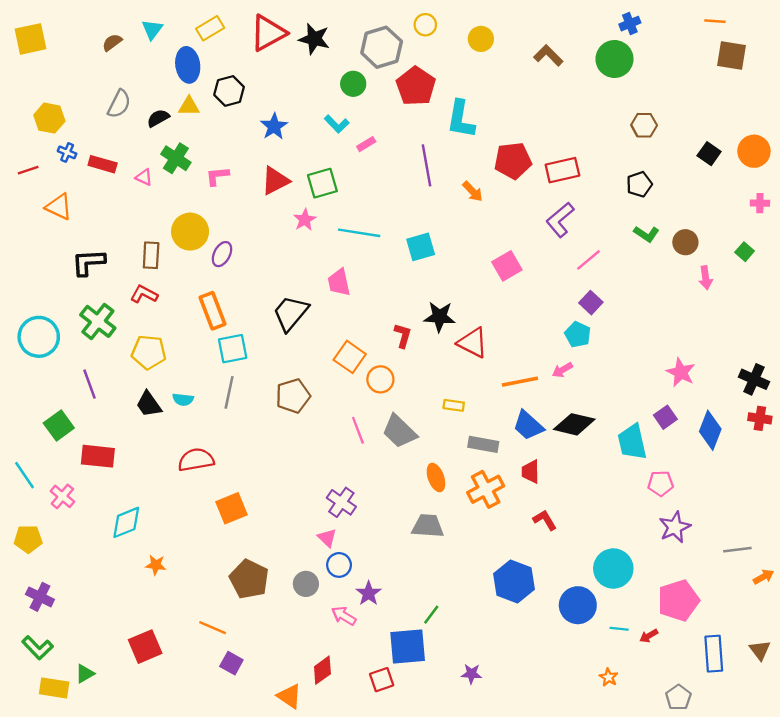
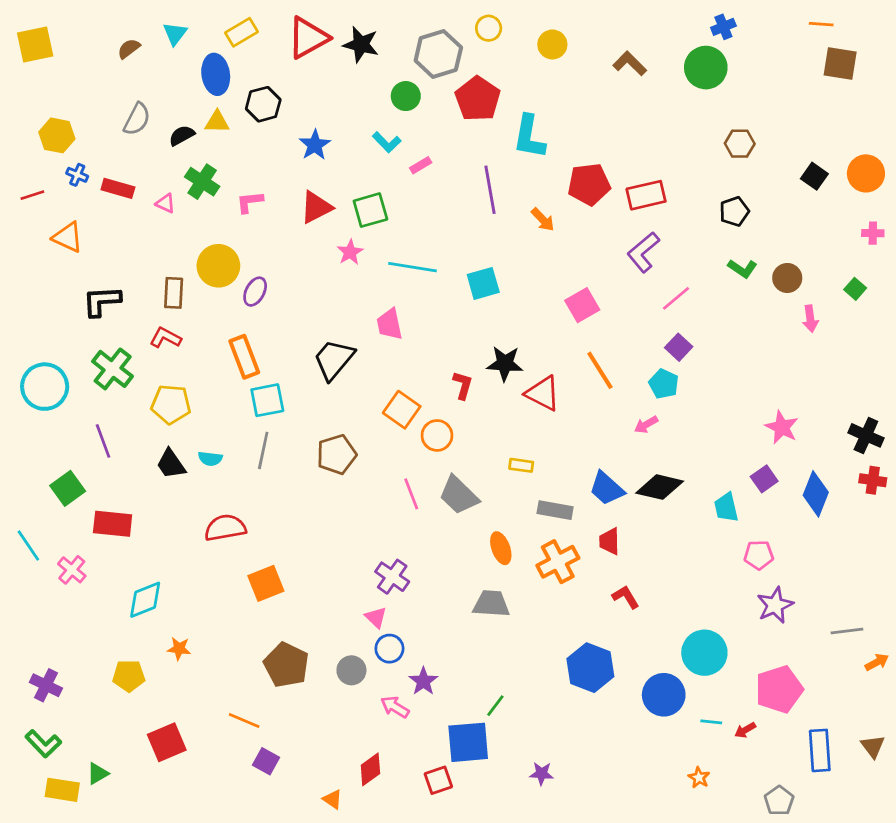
orange line: (520, 382) -> (600, 370), moved, turned 69
cyan trapezoid: (632, 442) -> (726, 507), size x0.7
yellow pentagon: (28, 539) -> (129, 676), moved
orange triangle: (289, 696) -> (332, 799), size x0.7

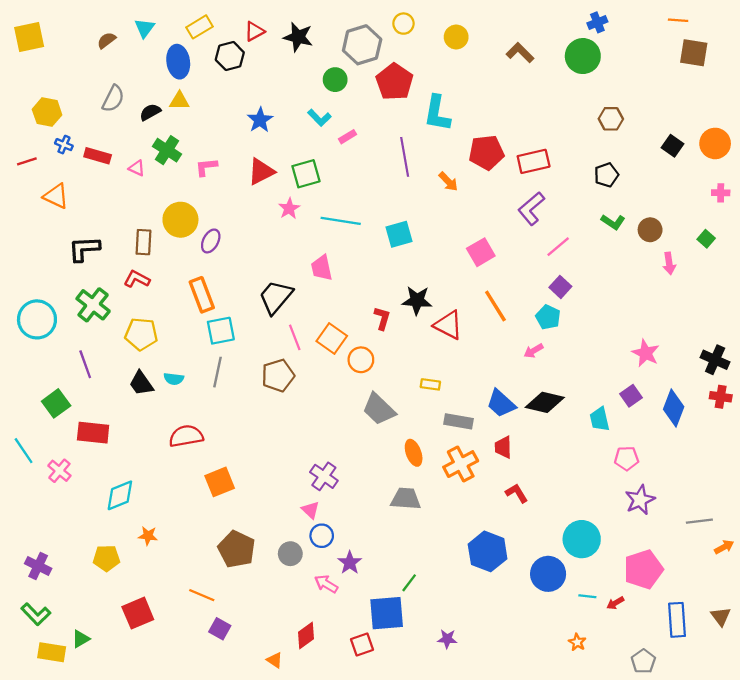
red triangle: (308, 38) -> (254, 31), size x0.6
black hexagon: (263, 104) -> (230, 56), moved
pink line: (411, 494) -> (295, 337), moved

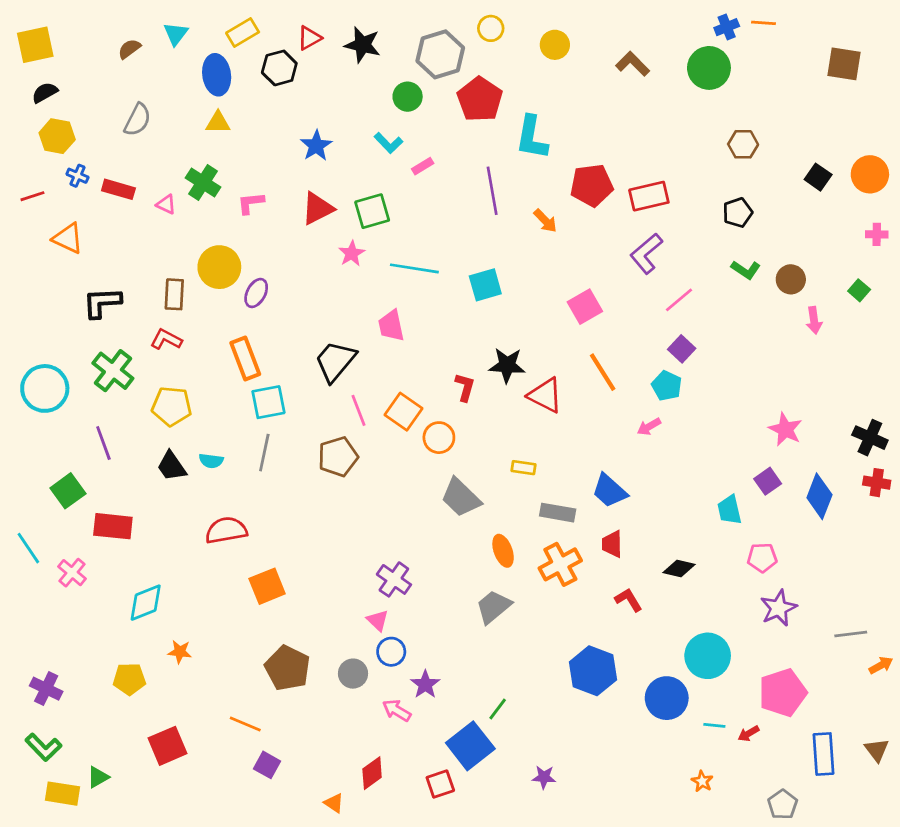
orange line: (678, 20) -> (764, 23), moved
black semicircle: (150, 112) -> (45, 93), moved
black diamond: (545, 402) -> (679, 569), moved, size x0.7
gray trapezoid: (406, 499) -> (493, 607), turned -44
blue square: (387, 613) -> (470, 746), turned -33

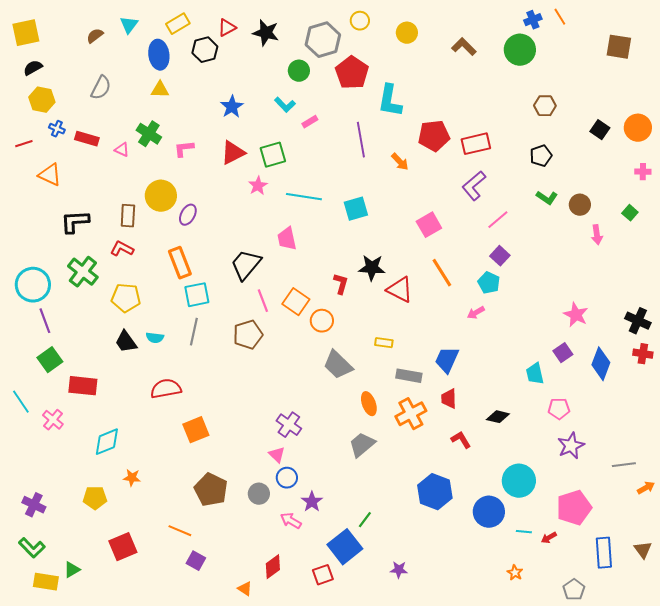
orange line: (764, 23) -> (560, 17), turned 54
purple line: (103, 443) -> (45, 321), moved
blue trapezoid: (609, 491) -> (447, 360), turned 72

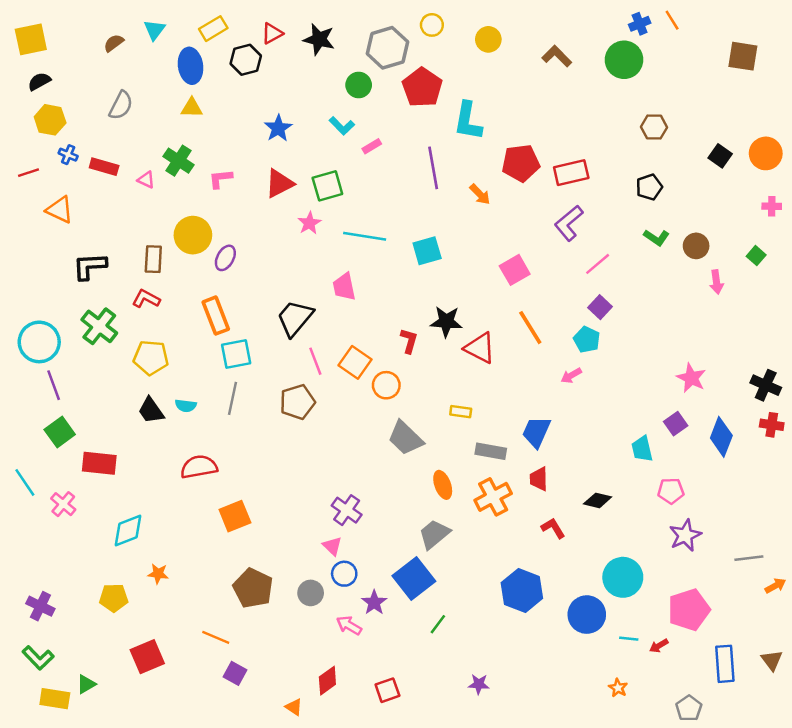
blue square: (345, 547) -> (414, 579), moved

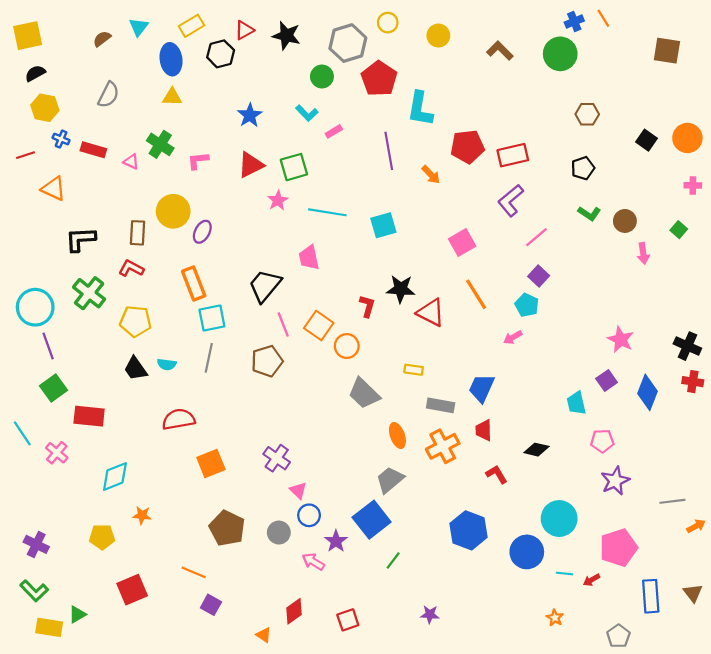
purple cross: (347, 510) -> (277, 458), moved

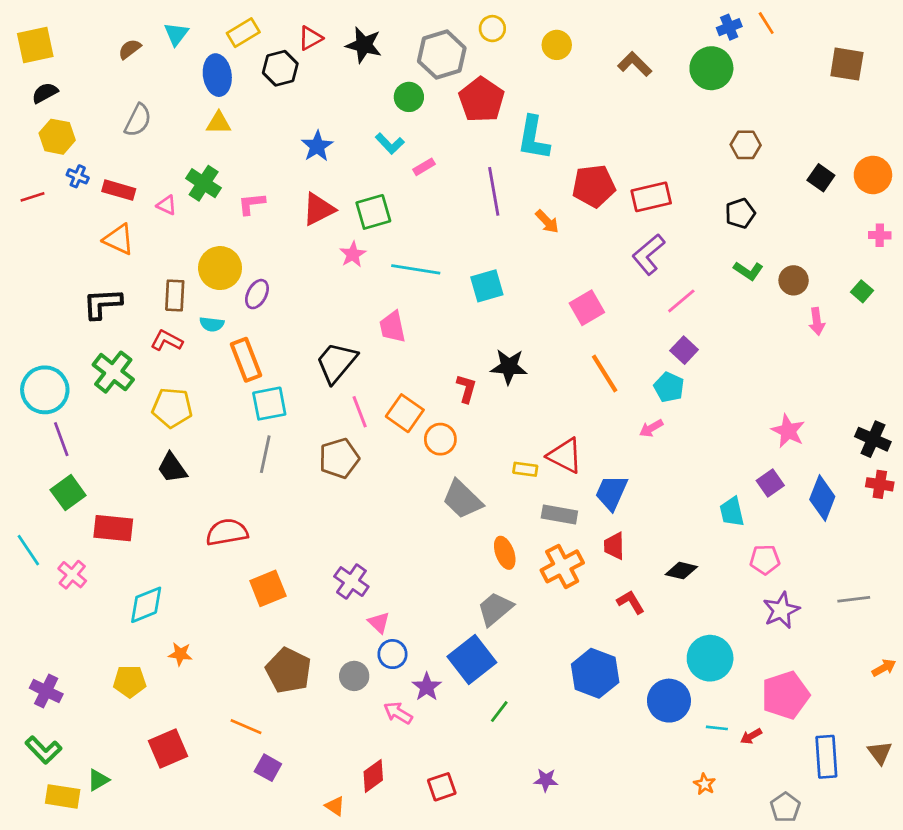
orange triangle: (54, 189) -> (119, 239), moved
red triangle: (431, 313) -> (565, 456), moved
cyan semicircle: (167, 364) -> (212, 324), moved
gray line: (672, 501) -> (854, 599), moved

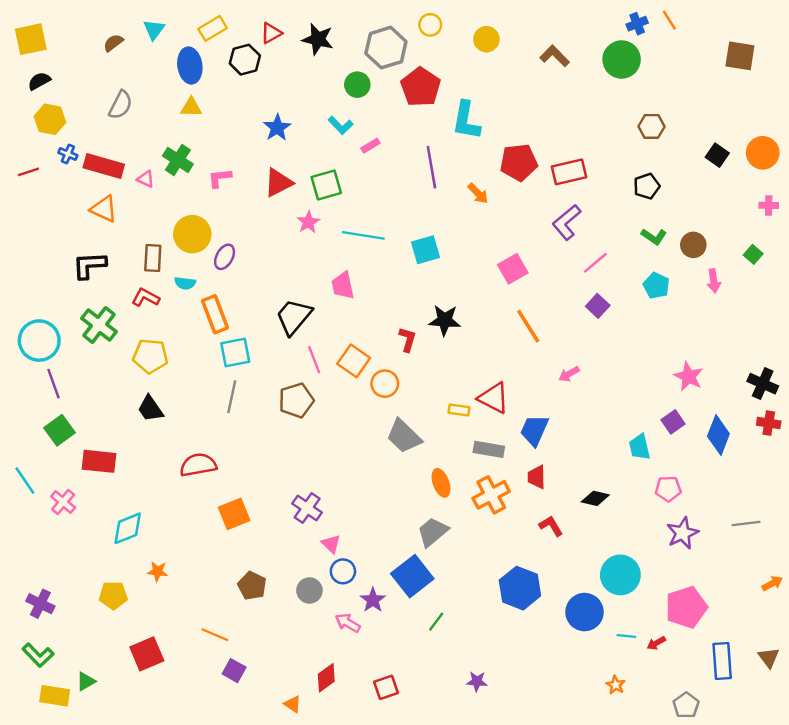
red rectangle: (119, 190) -> (104, 166), size x1.4
cyan pentagon: (669, 387) -> (656, 286), moved
brown pentagon: (288, 670) -> (252, 586), size x0.7

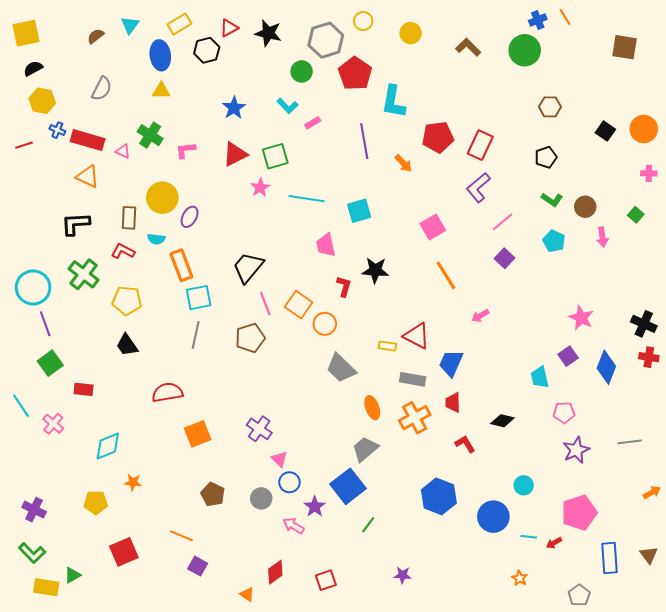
red rectangle: (569, 172) -> (480, 145), turned -52
pink trapezoid: (343, 286) -> (326, 245), moved
red rectangle: (99, 461) -> (84, 389), size x0.7
cyan circle: (620, 575) -> (524, 485), size x0.6

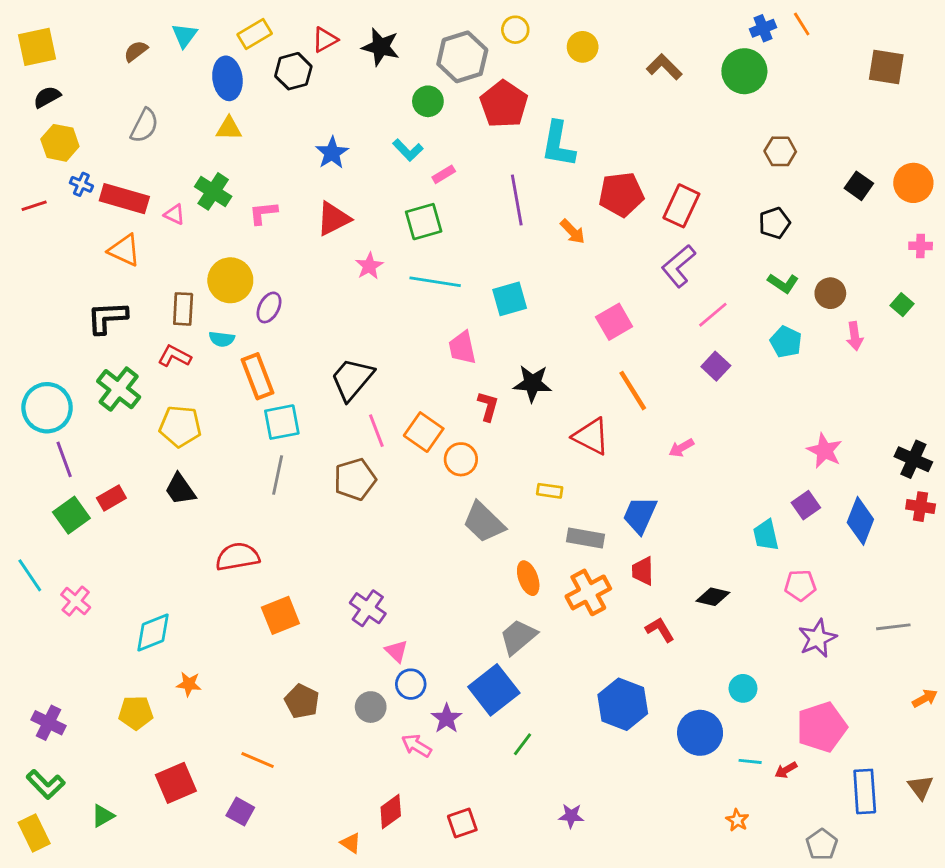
green square: (275, 156) -> (424, 222), moved
red triangle: (417, 336) -> (591, 436), moved
red rectangle: (84, 389) -> (111, 498), moved, turned -36
purple square: (198, 566) -> (240, 812), moved
yellow rectangle: (46, 587) -> (34, 833), moved, turned 55

